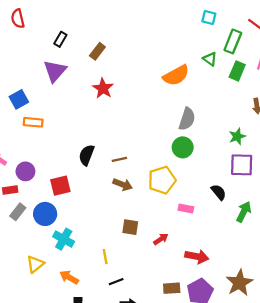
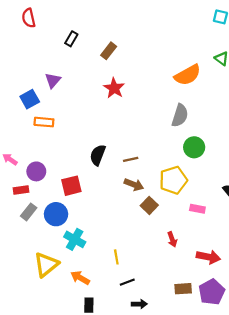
purple triangle: (55, 71) -> (53, 80), moved, size x0.7
gray semicircle: (187, 119) -> (180, 116), moved
brown square: (130, 227) -> (149, 205), moved, turned 35
red arrow: (161, 239) -> (172, 239), turned 104
yellow triangle: (35, 264) -> (46, 265), size x1.4

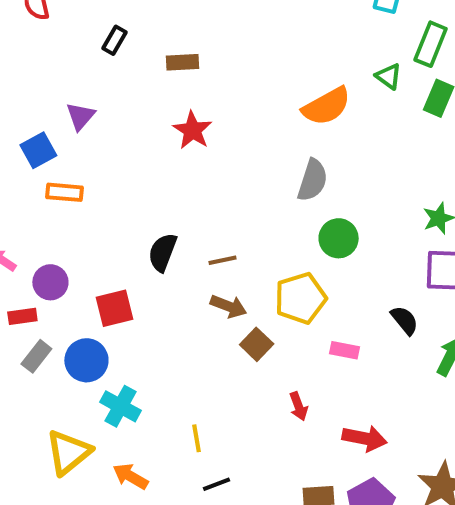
brown rectangle: (109, 51) -> (182, 62), turned 49

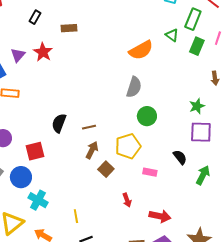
red star: (192, 130) -> (43, 52), moved
brown arrow: (229, 306) -> (92, 150), turned -84

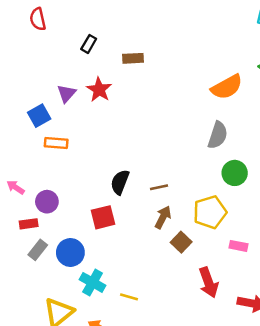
red square: (35, 151) -> (103, 217), moved
red arrow: (127, 200) -> (209, 282), size x1.6
yellow line: (76, 216) -> (129, 297), moved, turned -64

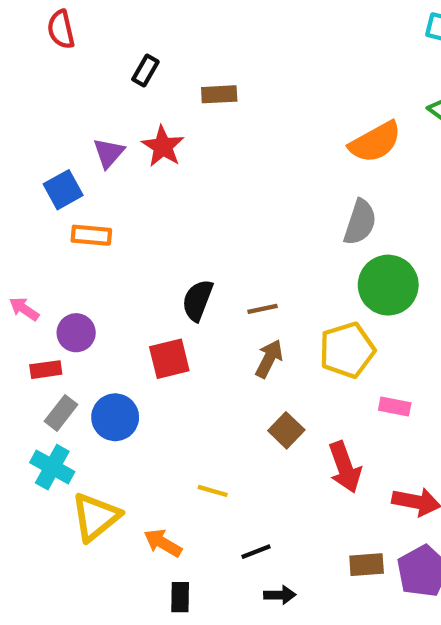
green circle: (235, 173) -> (388, 285), size x1.4
brown square: (181, 242) -> (286, 430), moved
cyan cross: (93, 282) -> (52, 467), moved

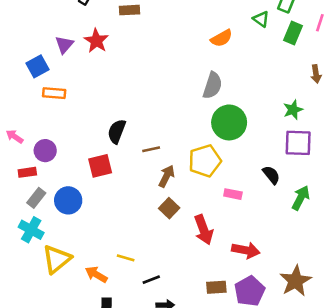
orange semicircle: (375, 142) -> (221, 38), size x0.7
brown line: (262, 309) -> (151, 149), moved
brown arrow: (269, 359) -> (167, 176), moved
yellow line: (213, 491) -> (126, 258), moved

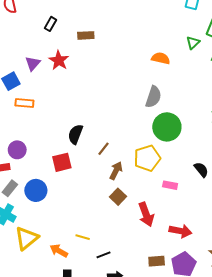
green triangle: (261, 19) -> (193, 43), turned 40
orange semicircle: (221, 38) -> (161, 58), turned -138
brown line: (151, 149) -> (103, 149), turned -40

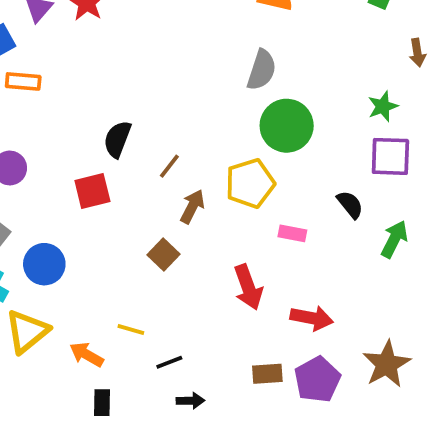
blue circle: (36, 190) -> (44, 264), moved
brown square: (118, 197) -> (164, 255), moved

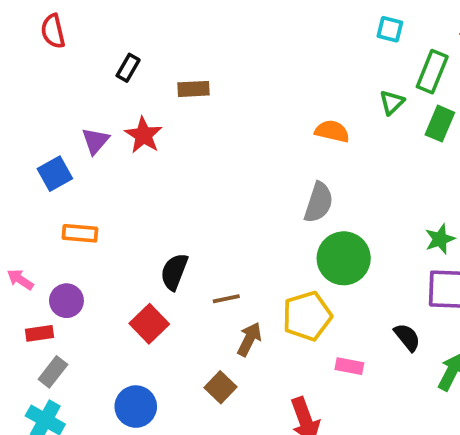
orange rectangle: (23, 81) -> (80, 233), moved
brown line: (169, 166) -> (226, 299), turned 40
red square: (92, 191) -> (149, 324), turned -30
blue circle: (44, 264) -> (136, 407), moved

